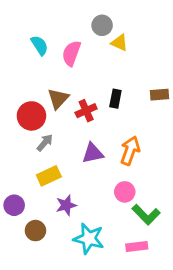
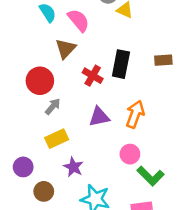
pink semicircle: (71, 53) -> (78, 20), turned 120
brown triangle: (58, 99) -> (66, 49), moved
black rectangle: (115, 99) -> (121, 64), size x1.5
red cross: (86, 111) -> (93, 76), turned -36
purple star: (66, 205) -> (73, 167), turned -30

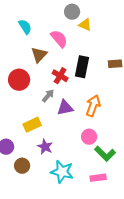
pink semicircle: (78, 20) -> (59, 39), moved
gray arrow: (53, 106) -> (48, 96), moved

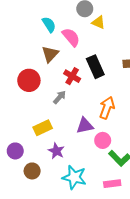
cyan semicircle: (25, 27) -> (49, 25), moved
black rectangle: (82, 67) -> (95, 67), turned -35
purple triangle: (65, 108) -> (85, 126), moved

